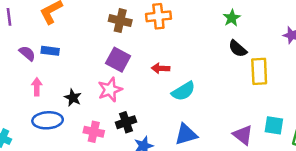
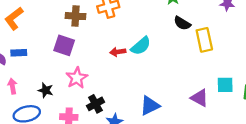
purple square: (118, 60) -> (64, 45), moved
cyan semicircle: (183, 91) -> (141, 46), moved

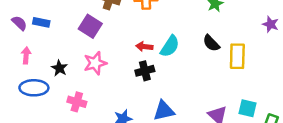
black semicircle: (182, 23) -> (211, 43), moved
cyan semicircle: (141, 46) -> (170, 46), turned -30
black cross: (95, 104) -> (145, 71), moved

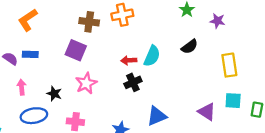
purple star: (270, 24) -> (217, 21), moved
black semicircle: (211, 43) -> (190, 47), turned -72
yellow rectangle: (237, 56) -> (229, 65), moved

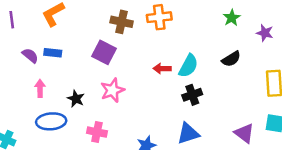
black cross: (133, 82) -> (192, 95), moved

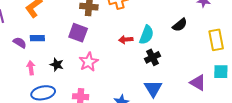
black star: (76, 99) -> (57, 65), moved
blue triangle: (188, 133) -> (153, 88), turned -36

